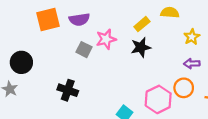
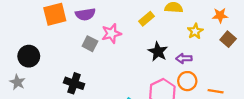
black star: (141, 47) -> (158, 52), moved, turned -30
purple arrow: (192, 64) -> (184, 58), moved

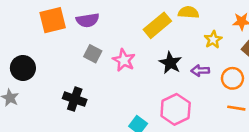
yellow rectangle: (147, 19) -> (157, 25), size x1.5
pink star: (111, 34) -> (124, 60), moved, turned -30
orange circle: (187, 81) -> (232, 78), moved

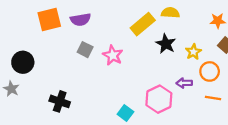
yellow star: (213, 40) -> (193, 52), moved
black star: (170, 63) -> (166, 44), moved
purple arrow: (200, 71) -> (184, 83), moved
black cross: (75, 99) -> (60, 101), moved

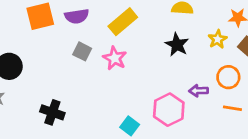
yellow rectangle: (143, 24) -> (123, 22), moved
yellow star: (193, 52) -> (218, 39), moved

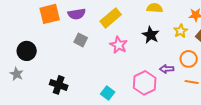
pink star: (115, 58) -> (119, 45), moved
cyan square: (130, 126) -> (108, 93), moved

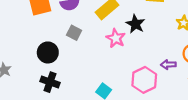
black star: (151, 35) -> (135, 24), moved
black circle: (27, 51) -> (48, 52), moved

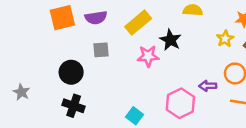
gray square: (74, 33) -> (101, 50), turned -32
pink star: (116, 38) -> (148, 56), turned -30

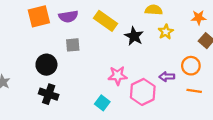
yellow rectangle: (138, 23) -> (106, 21), turned 75
yellow star: (225, 39) -> (166, 32), moved
pink star: (148, 56) -> (118, 76), moved

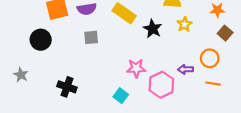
black circle: (46, 65) -> (41, 40), moved

